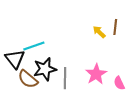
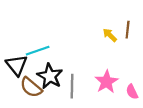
black star: (45, 69) -> (50, 76), turned -30

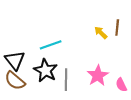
cyan line: (38, 51) -> (51, 45), moved
brown semicircle: (31, 87) -> (15, 81), moved

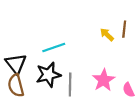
black star: (46, 70) -> (48, 75), turned 30
brown semicircle: (15, 81) -> (16, 85), turned 35

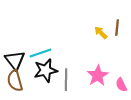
cyan line: (54, 48) -> (40, 53), moved

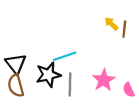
yellow arrow: (101, 33) -> (111, 24), moved
cyan line: (40, 53) -> (65, 56), moved

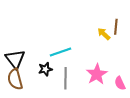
yellow arrow: (111, 24) -> (104, 34), moved
black star: (48, 75) -> (45, 69), size x0.6

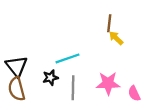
brown line: (116, 27) -> (109, 23), moved
pink star: (97, 74) -> (108, 83), turned 30

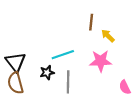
brown line: (109, 23) -> (91, 22), moved
pink star: (108, 83) -> (101, 61), moved

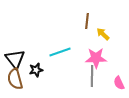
black star: (47, 73) -> (36, 70), moved
gray line: (68, 82) -> (92, 76), moved

